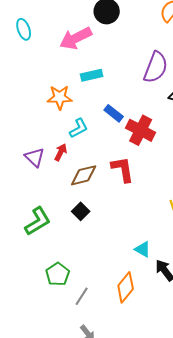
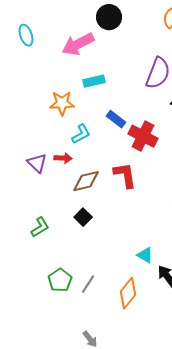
red arrow: (61, 152) -> (63, 158), turned 66
green L-shape: (38, 221) -> (40, 227), size x0.7
gray line: (82, 296) -> (88, 284), moved

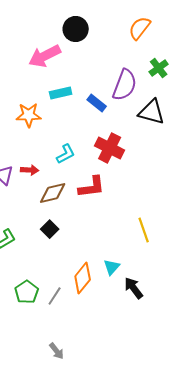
blue rectangle: (116, 119) -> (97, 103), moved
cyan L-shape: (81, 134) -> (66, 154), moved
red L-shape: (125, 175) -> (92, 187), turned 92
cyan triangle: (145, 255) -> (112, 267), turned 42
orange diamond: (128, 293) -> (83, 278), moved

